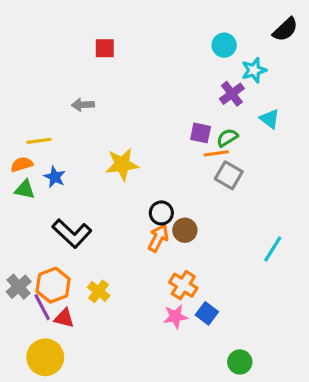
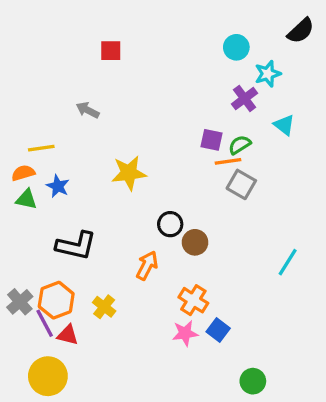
gray arrow: (83, 105) -> (88, 110), turned 30
black L-shape: (72, 233) -> (76, 246), turned -30
orange arrow: (158, 238) -> (147, 265), moved

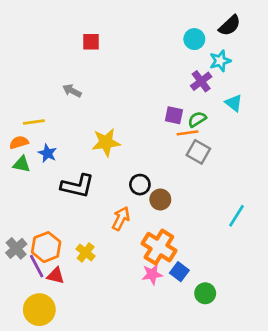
black semicircle: (301, 31) -> (230, 25), moved
black L-shape: (76, 246) -> (77, 186), moved
orange cross: (193, 300) -> (159, 247), size x1.4
green circle: (253, 381) -> (205, 293), moved

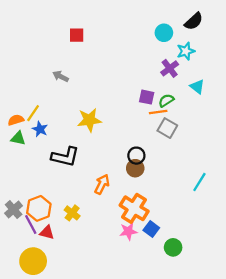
yellow line: (34, 122) -> (33, 113), moved, turned -48
black circle: (140, 185) -> (136, 156), moved

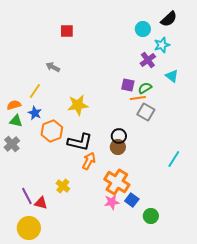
yellow line: (33, 113) -> (35, 91), moved
black L-shape: (65, 157) -> (80, 142), moved
orange hexagon: (39, 208) -> (52, 131), moved
gray cross: (14, 210) -> (12, 144), moved

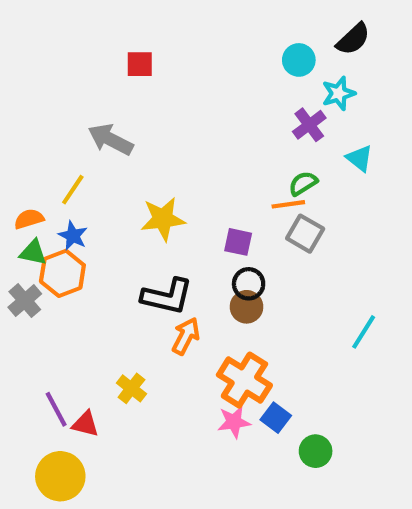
gray arrow: (53, 67) -> (111, 139), size x1.5
purple square: (128, 85) -> (238, 242), moved
orange hexagon: (52, 131) -> (62, 273), moved

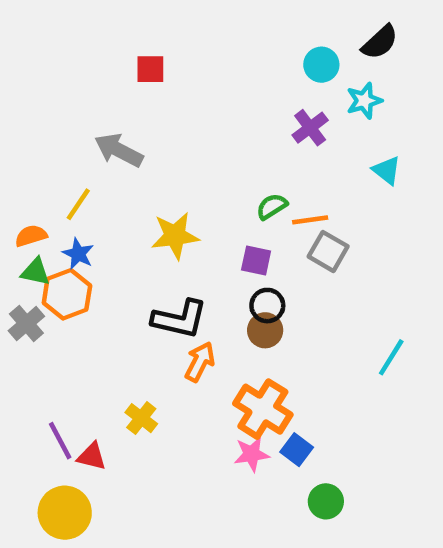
purple cross: (309, 125) -> (310, 128), moved
green semicircle: (303, 183) -> (272, 206), moved
green circle: (316, 451) -> (326, 501), moved

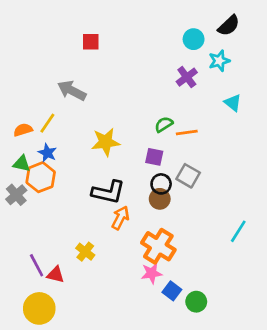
orange semicircle: (31, 236) -> (23, 130), moved
gray square: (328, 251) -> (188, 176), moved
cyan line: (391, 357) -> (238, 231), moved
blue square: (297, 450) -> (172, 291), moved

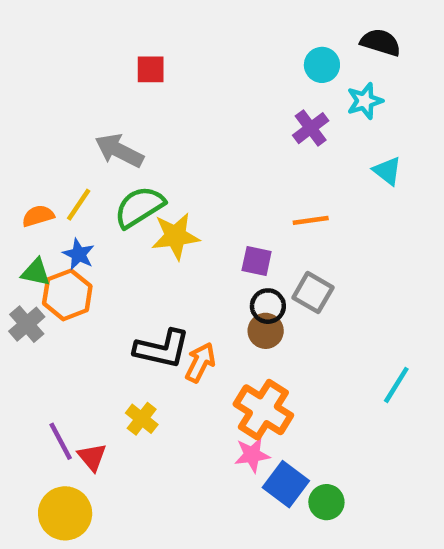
black semicircle: (229, 26) -> (381, 42), turned -120
green semicircle: (164, 124) -> (139, 207), moved, size x1.6
black L-shape: (108, 192) -> (162, 349), moved
red triangle: (55, 275) -> (92, 457), turned 36
blue square: (172, 291) -> (286, 484), size x1.4

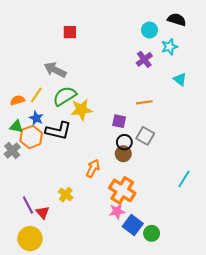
black L-shape: (162, 349) -> (58, 131), moved

